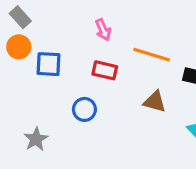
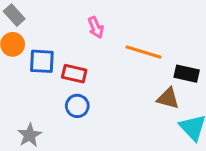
red rectangle: (105, 70) -> (74, 74), moved
brown triangle: (155, 102) -> (168, 98), moved

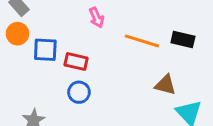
black rectangle: (187, 74) -> (183, 40), moved

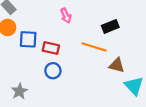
black rectangle: (183, 40) -> (110, 26), moved, turned -35
orange line: (142, 41) -> (94, 47), moved

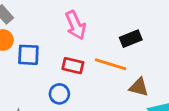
pink arrow: (66, 16) -> (76, 25), size x1.5
red rectangle: (51, 48) -> (73, 66), moved

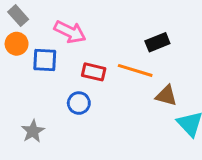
pink arrow: (76, 25) -> (70, 32), moved, turned -40

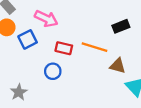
black rectangle: (157, 42) -> (121, 26), moved
blue square: (45, 60) -> (28, 39), turned -30

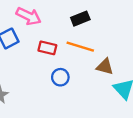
black rectangle: (121, 26) -> (80, 19), moved
blue circle: (53, 71) -> (60, 77), moved

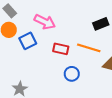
black rectangle: (80, 19) -> (101, 24), moved

